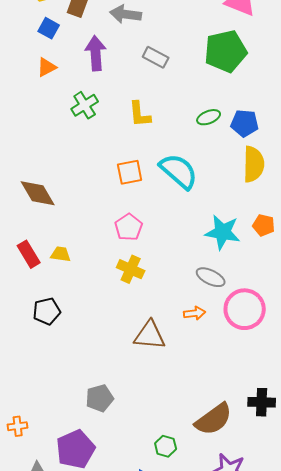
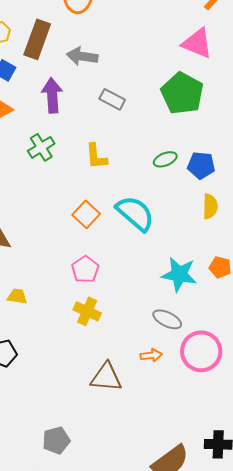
green pentagon: (226, 51) -> (182, 93), turned -30
yellow semicircle: (254, 164) -> (210, 206), size x0.7
orange square: (130, 172) -> (86, 214), turned -36

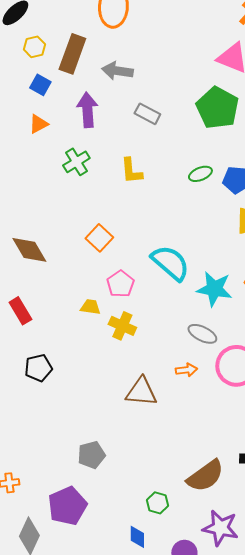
cyan semicircle: (135, 213) -> (170, 263), moved
orange square: (86, 214) -> (99, 238), moved
yellow trapezoid: (17, 296) -> (90, 307), moved

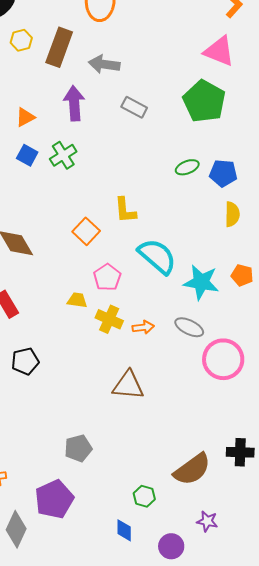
blue square: (40, 85) -> (27, 155), moved
yellow L-shape: (131, 171) -> (125, 210), moved
orange arrow: (186, 370) -> (143, 327), moved
purple star: (220, 528) -> (207, 521), size x0.6

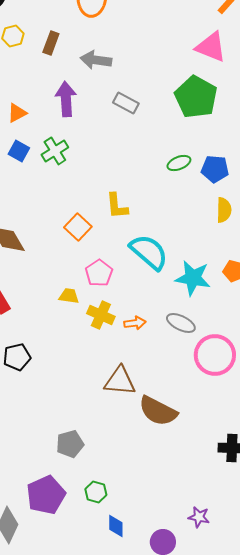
brown rectangle: (59, 47) -> (51, 43), size x0.6
brown semicircle: (192, 469) -> (158, 411), moved, turned 63
green hexagon: (144, 496) -> (96, 492), moved

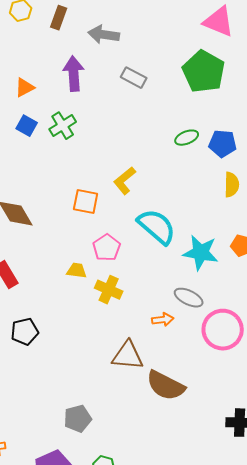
yellow L-shape: (117, 206) -> (125, 181), turned 56
orange square: (78, 227) -> (86, 202), turned -32
orange arrow: (135, 323) -> (163, 320), moved

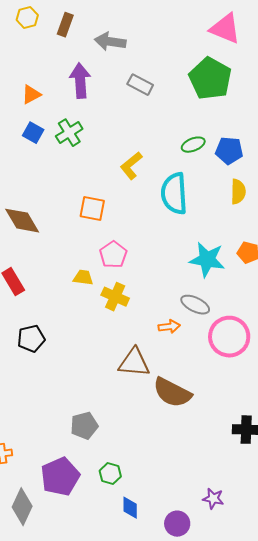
yellow L-shape: (125, 181) -> (131, 166), moved
cyan semicircle: (157, 227) -> (174, 194), moved, turned -135

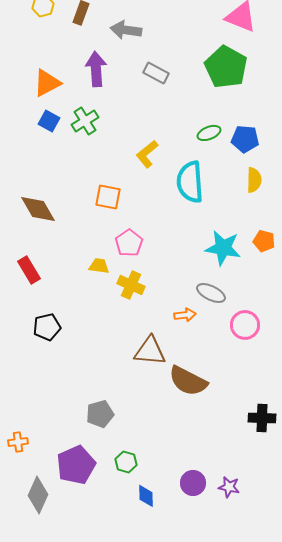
orange triangle: (31, 95) -> (47, 83), size x1.4
pink circle: (229, 337) -> (245, 325), size x0.7
purple circle: (177, 524) -> (193, 483), moved

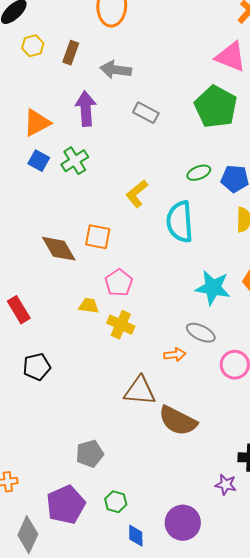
brown diamond: (38, 209) -> (59, 249), moved
purple circle: (193, 483) -> (183, 523), size x1.4
purple star: (229, 487) -> (226, 485), moved

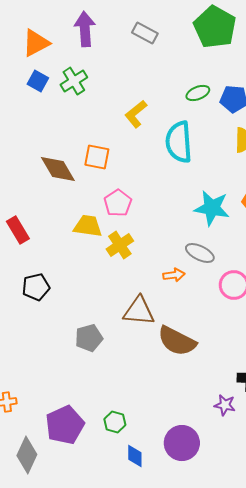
yellow trapezoid: (89, 306) -> (88, 226), size x1.4
yellow cross: (121, 325) -> (120, 245), turned 32
gray pentagon: (90, 454) -> (89, 338), moved

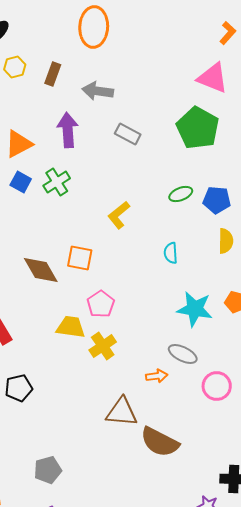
cyan semicircle: (179, 142) -> (171, 253), moved, size x0.5
gray pentagon: (89, 338) -> (48, 470), moved

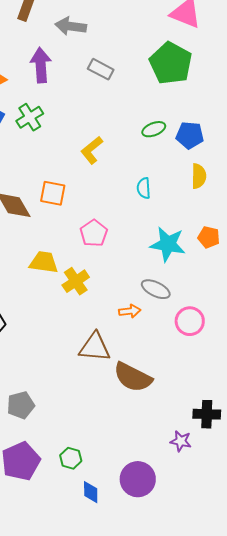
pink pentagon: (101, 304) -> (94, 233), moved

